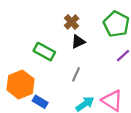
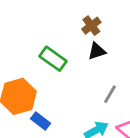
gray line: (76, 74) -> (110, 94), moved

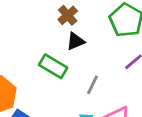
green rectangle: (53, 59) -> (53, 66), moved

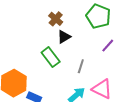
green rectangle: (53, 66) -> (51, 57), turned 30

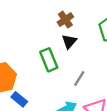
black triangle: (64, 37) -> (69, 41), turned -32

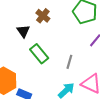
black triangle: (69, 41) -> (23, 31), moved

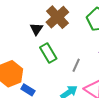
brown cross: (43, 16) -> (57, 17), size x1.6

